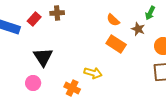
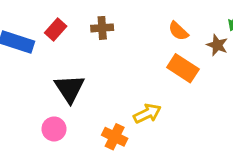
brown cross: (57, 13) -> (102, 28), moved
yellow arrow: (93, 73) -> (147, 113), turned -42

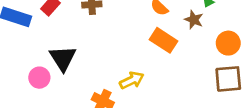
pink circle: (54, 129) -> (39, 78), moved

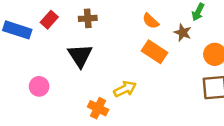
black triangle: (63, 58) -> (80, 56), moved

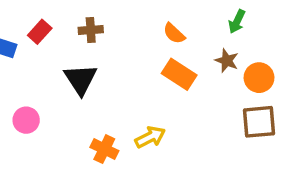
brown star: (183, 33) -> (227, 61), moved
yellow arrow: (125, 89) -> (150, 137), moved

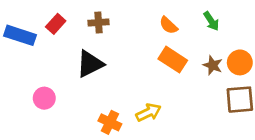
green arrow: (237, 22) -> (211, 21), moved, turned -60
brown star: (227, 61) -> (213, 65), moved
black triangle: (81, 79) -> (90, 64), turned 36

